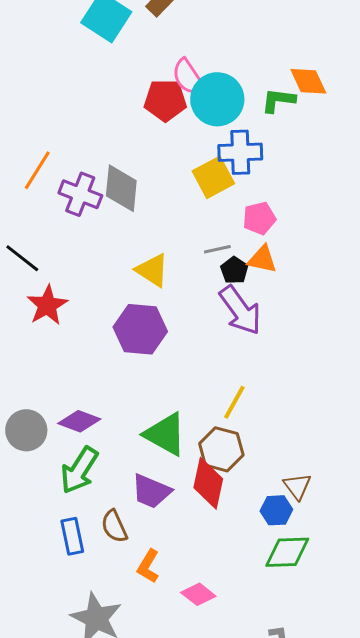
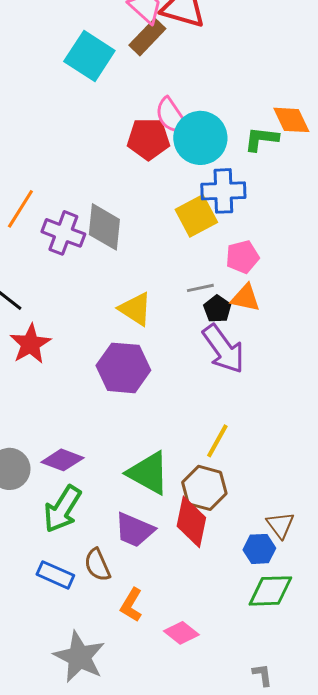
blue rectangle: (72, 536) -> (55, 575), turned -54

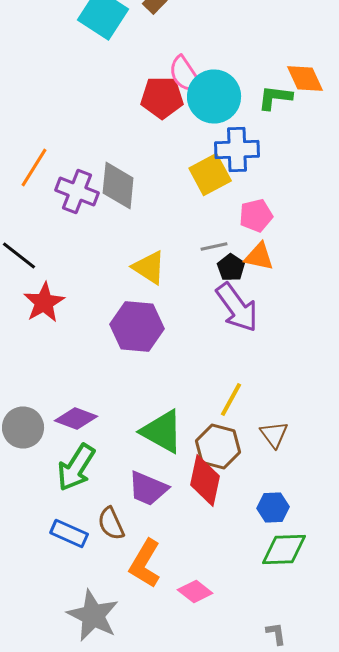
brown triangle: (280, 525) -> (274, 434), moved
orange L-shape: (131, 605) -> (145, 564), size x1.4

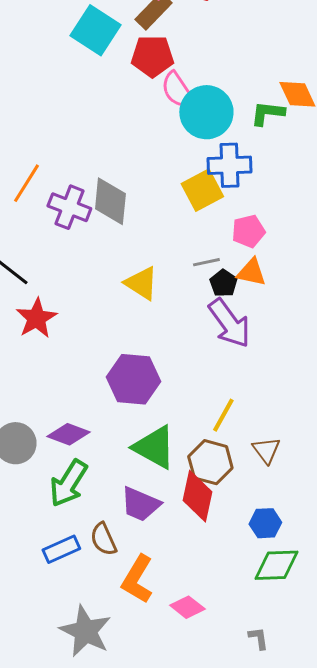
red pentagon: (162, 98) -> (152, 56), moved
purple hexagon: (137, 326) -> (133, 379), moved
blue rectangle: (69, 534) -> (61, 549), turned -48
gray L-shape: (276, 634) -> (258, 638), moved

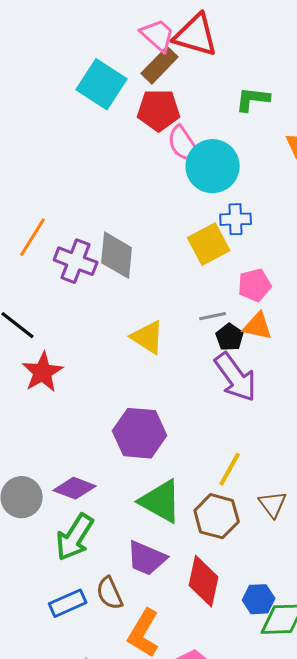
green L-shape: (267, 113) -> (253, 99), moved
blue cross: (229, 165) -> (236, 219), size x0.7
red diamond: (197, 496) -> (204, 581), moved
blue hexagon: (265, 523) -> (259, 599), moved

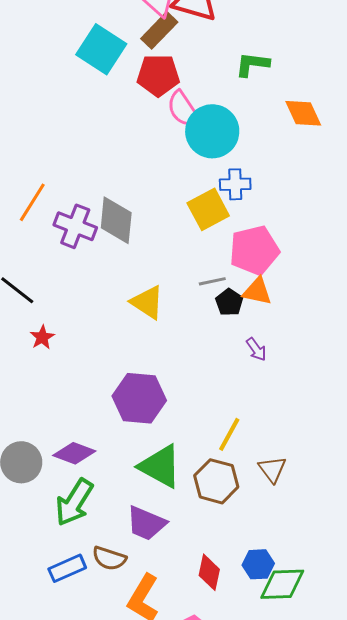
pink pentagon: (255, 285) -> (254, 250), size x1.5
red star: (43, 372) -> (42, 337), size x0.6
purple arrow: (236, 377) -> (256, 349), moved, size x0.5
red diamond: (204, 581) -> (209, 572), moved, size x0.7
brown semicircle: (110, 593) -> (109, 558), turned -48

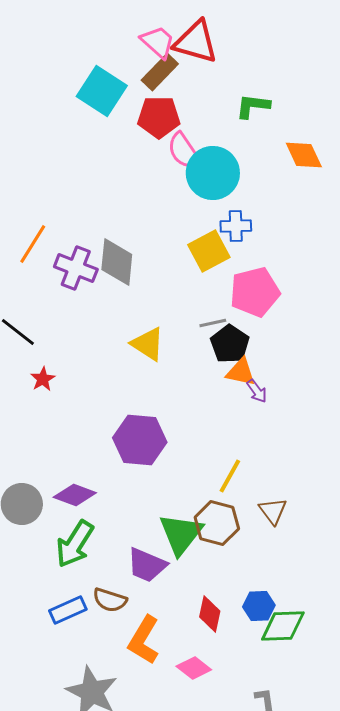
orange triangle: (257, 291) -> (241, 372), moved
black pentagon: (229, 302) -> (230, 344), size x1.4
green triangle: (160, 466) -> (181, 534), moved, turned 39

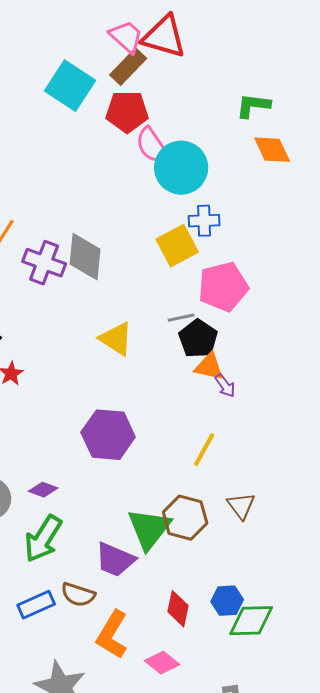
green L-shape: (253, 106) -> (253, 106), moved
yellow line: (230, 476) -> (204, 450), moved
purple diamond: (75, 495) -> (43, 490), size x0.7

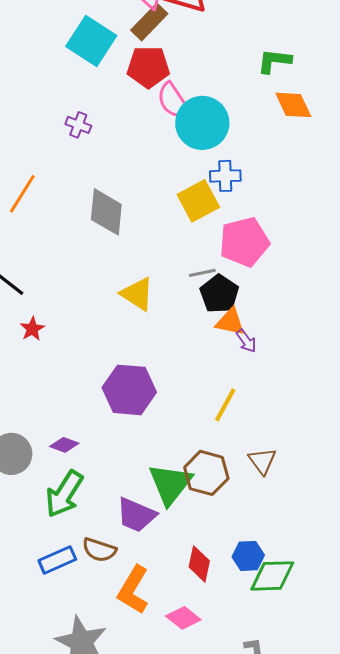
purple cross: (44, 263) -> (78, 125), moved, size x0.6

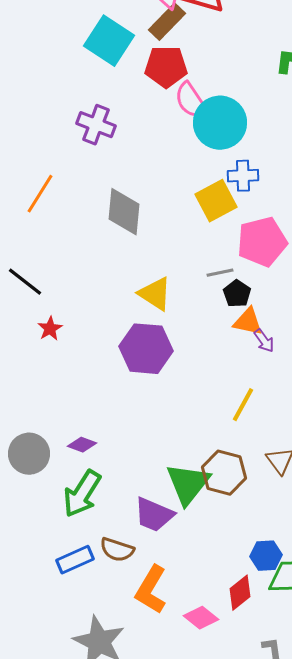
purple cross: (78, 125) -> (96, 125), size x1.5
black pentagon: (219, 294) -> (237, 294), size x0.7
purple hexagon: (129, 390) -> (146, 349), moved
red diamond: (199, 564) -> (240, 593), moved, turned 39

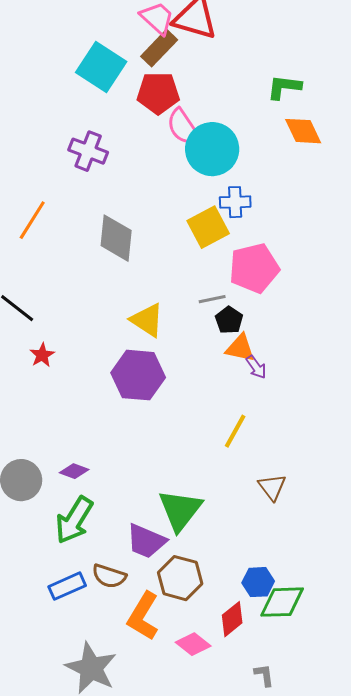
brown hexagon: (224, 473) -> (180, 578), moved

